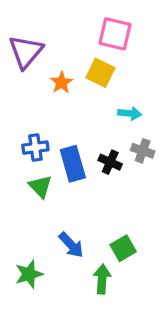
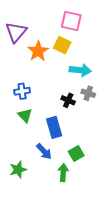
orange star: (61, 83) -> (38, 51), size x1.5
cyan arrow: (130, 113) -> (80, 70), size x1.5
blue rectangle: (73, 164) -> (54, 127), moved

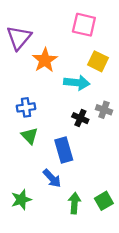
yellow square: (62, 45) -> (98, 61), moved
cyan arrow: (80, 70) -> (77, 83), moved
green square: (76, 153) -> (104, 201), moved

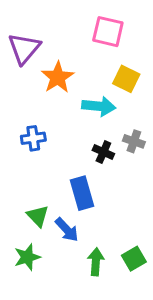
green triangle: (30, 136) -> (38, 216), moved

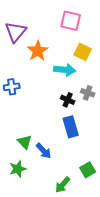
blue cross: (33, 138) -> (12, 87), moved
blue rectangle: (82, 193) -> (71, 127), moved
green arrow: (96, 262) -> (63, 185), moved, turned -144

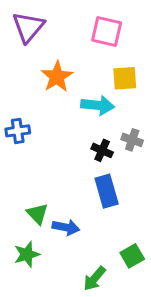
purple triangle: (16, 32) -> (28, 27), moved
yellow square: (83, 52) -> (125, 78), turned -30
blue arrow: (44, 151) -> (66, 227), turned -36

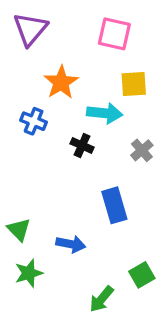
blue cross: (18, 131) -> (34, 121), moved, turned 30
gray cross: (132, 140) -> (142, 150), turned 30
black cross: (102, 150) -> (82, 145), moved
green triangle: (37, 214) -> (19, 230), moved

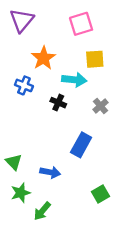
pink square: (114, 34) -> (81, 24), turned -30
blue rectangle: (114, 205) -> (81, 145), turned 45
green arrow: (101, 299) -> (42, 211), moved

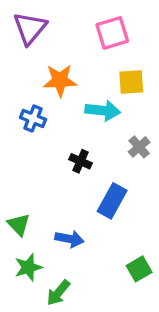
orange star: (43, 58) -> (60, 80), turned 30
black cross: (58, 103) -> (81, 161), moved

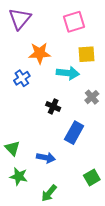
blue cross: (33, 118) -> (22, 78), turned 35
green star: (28, 267) -> (19, 176), turned 30
green arrow: (58, 293) -> (49, 193), moved

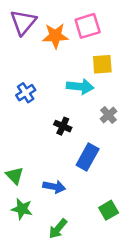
orange star: (40, 53) -> (55, 36), moved

